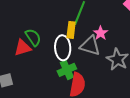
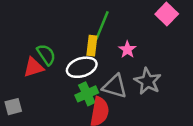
gray triangle: (90, 46) -> (115, 86), moved
white ellipse: (63, 48) -> (82, 67), turned 75

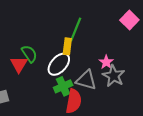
pink star: (127, 49) -> (106, 62), moved
red triangle: (34, 67) -> (19, 64), turned -42
white ellipse: (82, 67) -> (59, 64), turned -30

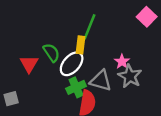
green semicircle: (29, 54) -> (51, 53), moved

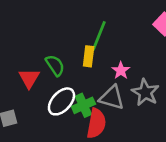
pink star: (122, 62) -> (121, 71), moved
white ellipse: (72, 64) -> (61, 101), moved

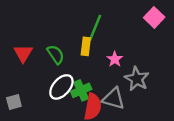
red triangle: (29, 78) -> (23, 53), moved
gray triangle: (112, 98) -> (114, 99), moved

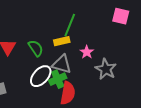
pink square: (154, 17) -> (121, 16), turned -30
yellow rectangle: (86, 46) -> (62, 41), turned 70
gray triangle: (114, 99) -> (62, 64), moved

